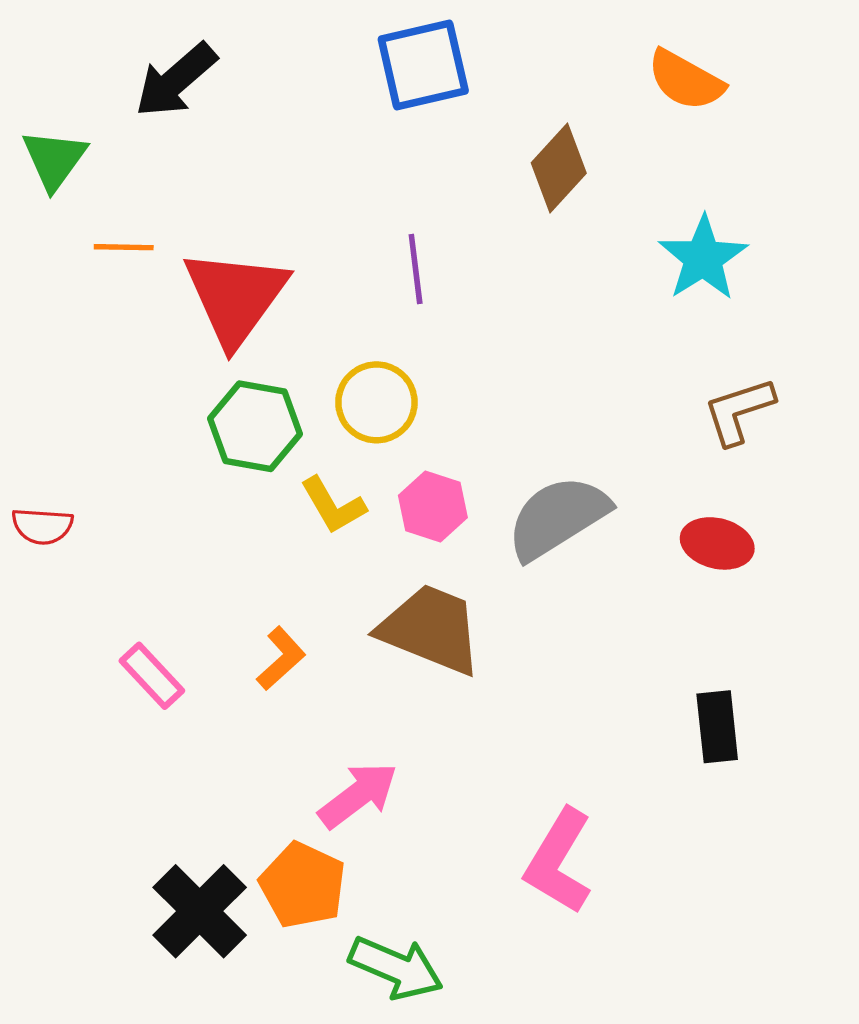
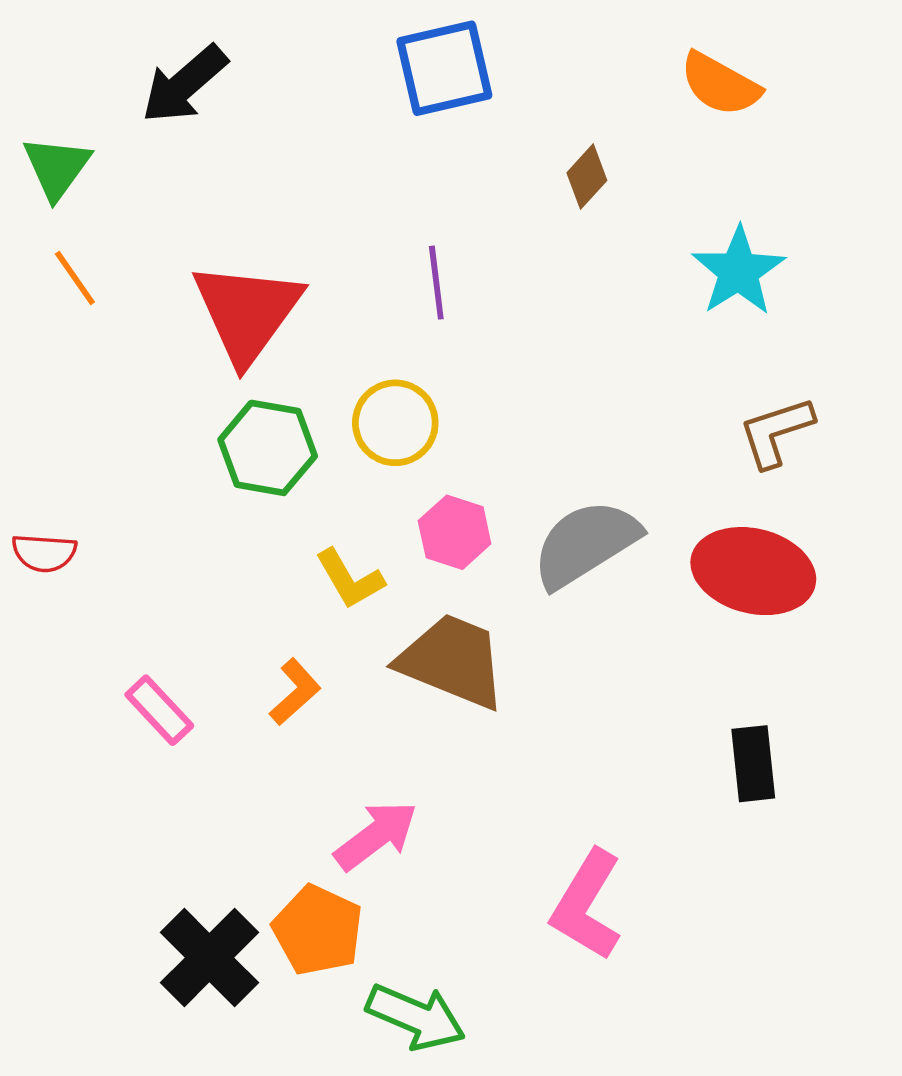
brown diamond: (559, 168) -> (587, 177), size x0.7
orange line: (124, 247) -> (75, 278), moved, turned 54
yellow L-shape: (333, 505) -> (350, 579), moved
red ellipse: (717, 543) -> (753, 571), size x1.6

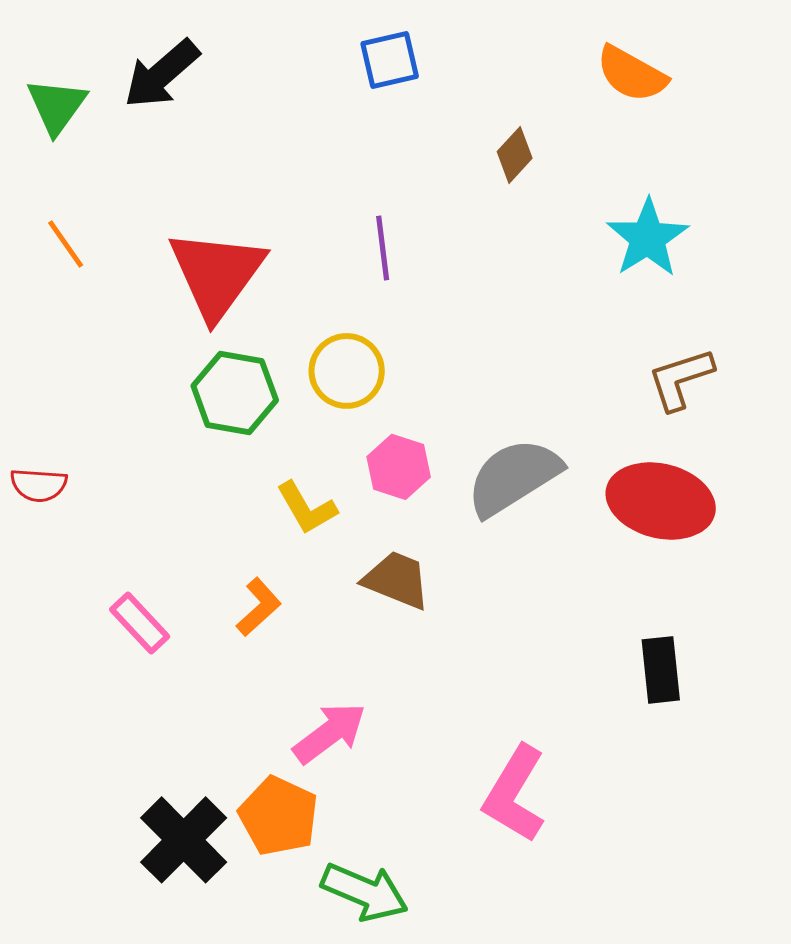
blue square: (444, 68) -> (390, 60), size x0.7
green triangle: (57, 167) -> (57, 106), moved
brown trapezoid: (452, 661) -> (397, 580), size x0.7

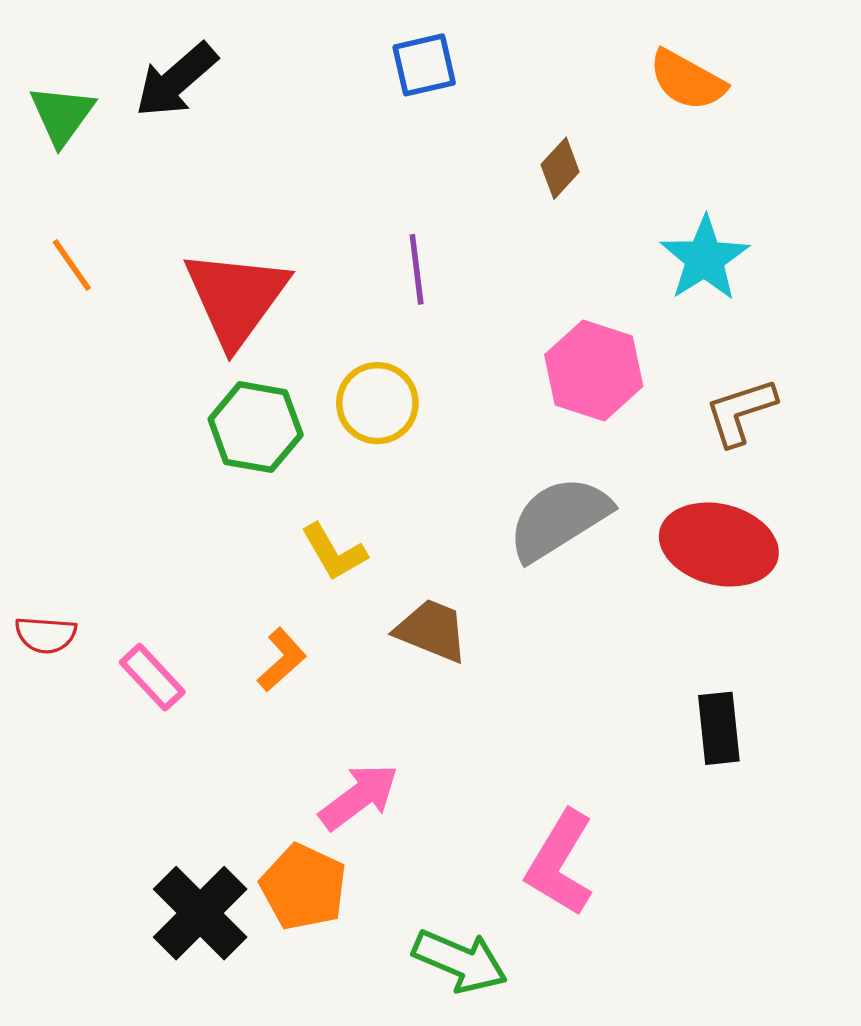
pink hexagon: (399, 467) -> (594, 371), moved, size x1.4
red semicircle: (39, 485) -> (46, 635), moved
green arrow: (365, 892) -> (460, 961), moved

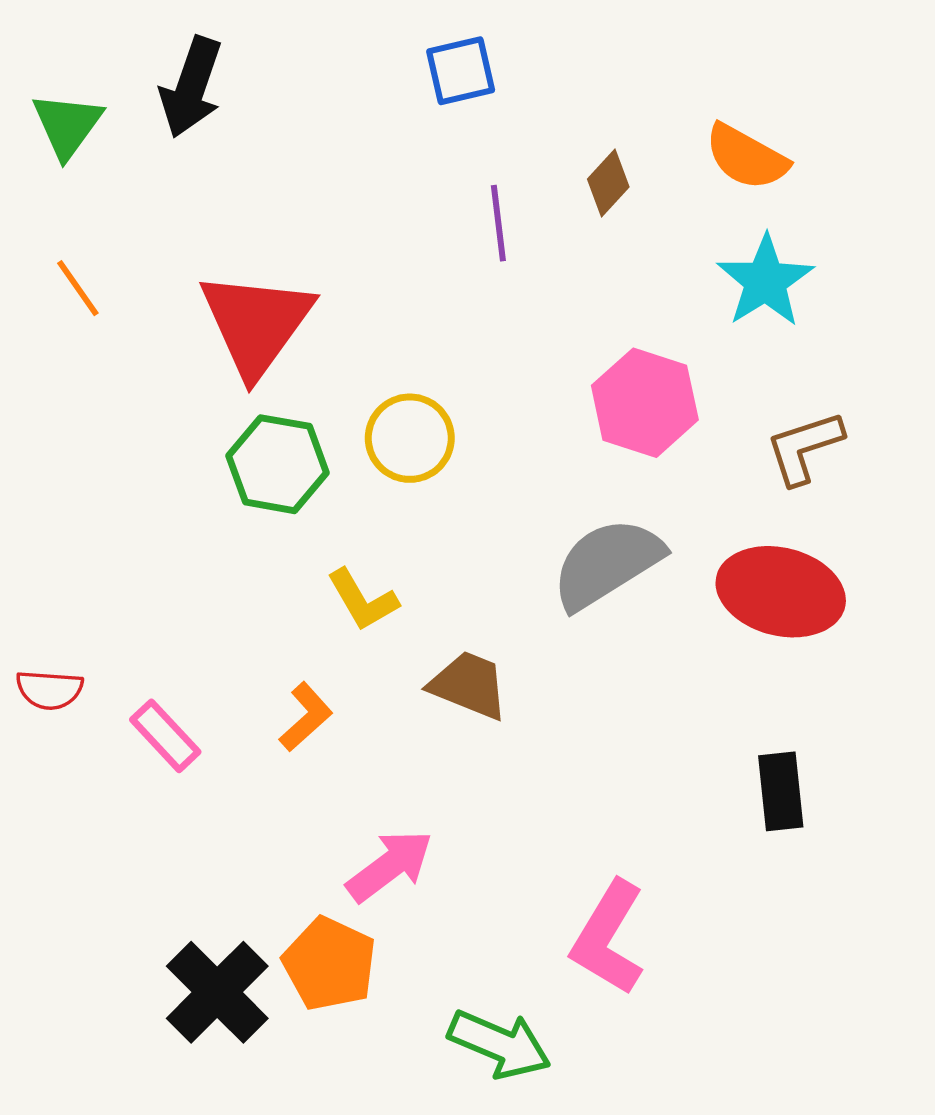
black arrow: (176, 80) -> (191, 87), turned -30
orange semicircle: (687, 80) -> (746, 157), moved
purple line: (417, 269) -> (498, 223), moved

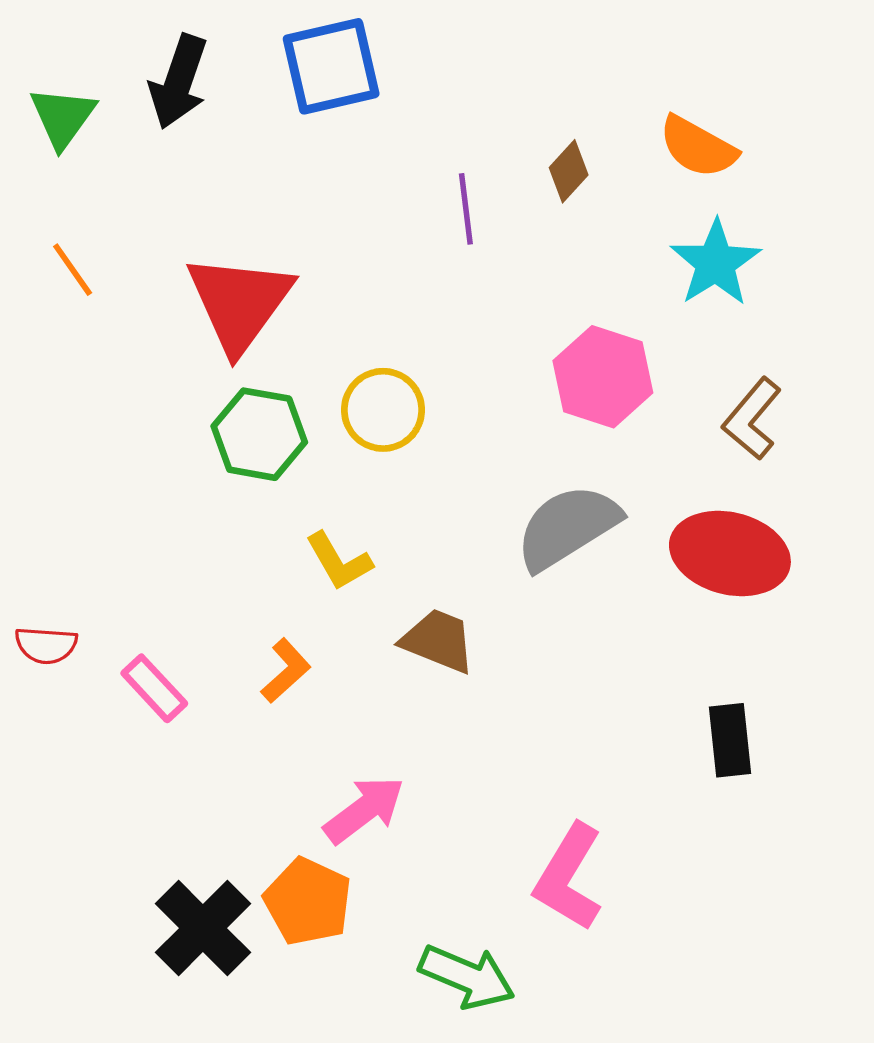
blue square: (461, 71) -> (331, 66), moved, size x1.5
brown L-shape: (804, 448) -> (752, 419), turned -32

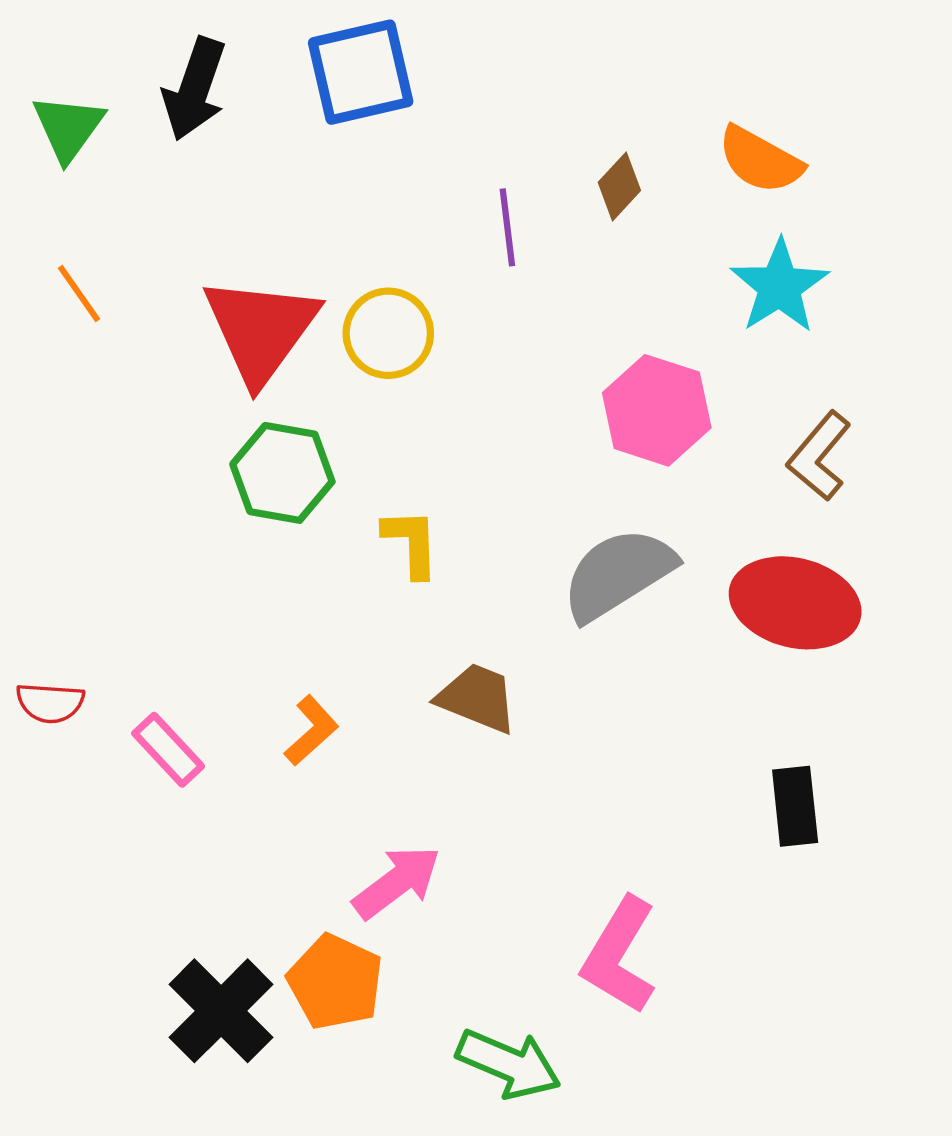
yellow circle: (383, 410) -> (388, 333), moved
yellow L-shape: (339, 561) -> (411, 543), moved, turned -152

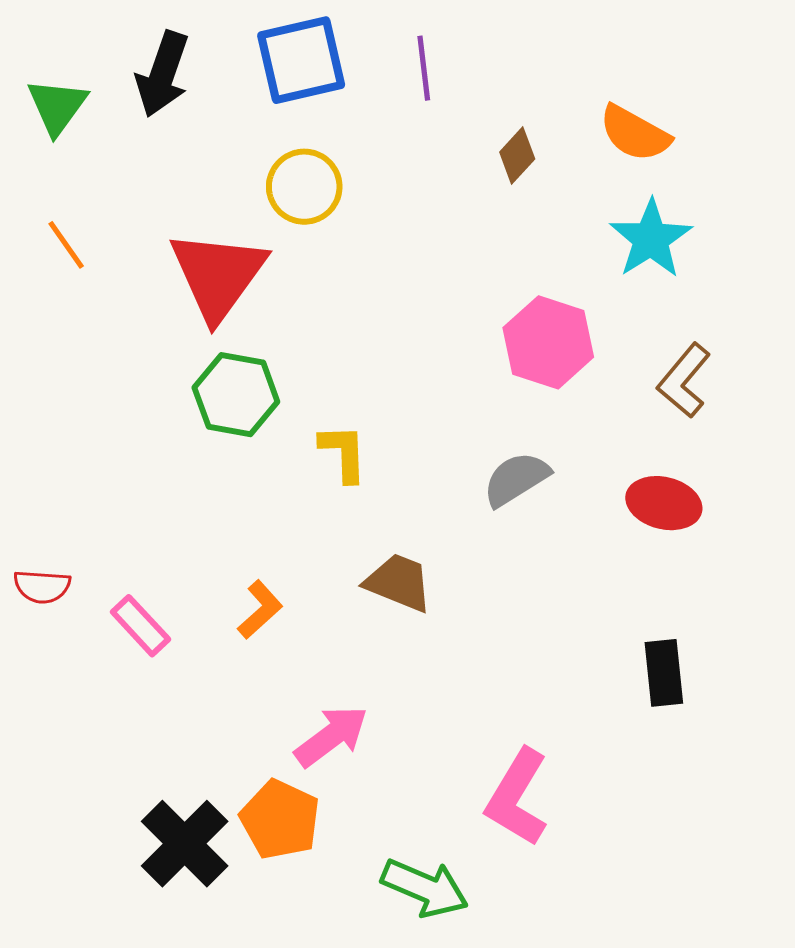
purple line: (507, 227) -> (424, 68), moved
yellow circle: (388, 333) -> (304, 187), moved
gray semicircle: (618, 574) -> (516, 479), size x0.7
red ellipse: (795, 603) -> (664, 503), size x0.7

